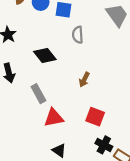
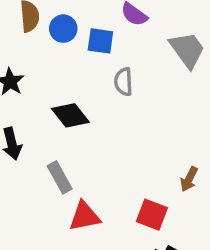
brown arrow: (84, 79) -> (189, 179), moved

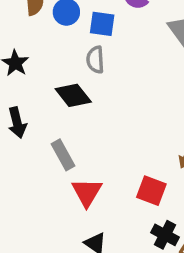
gray semicircle: (123, 82) -> (95, 60), moved
red triangle: (85, 216) -> (87, 192), turned -48

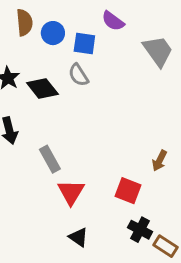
gray semicircle: (95, 60) -> (78, 75), turned -30
black diamond: (73, 95) -> (42, 89), moved

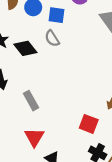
red triangle: (71, 192) -> (34, 137), moved

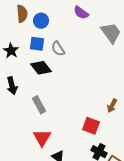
blue square: (57, 15) -> (37, 44), moved
black diamond: (25, 48) -> (41, 68), moved

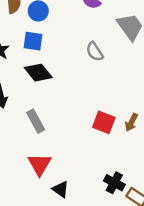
gray semicircle: (58, 49) -> (95, 52), moved
red square: (91, 126) -> (104, 122), moved

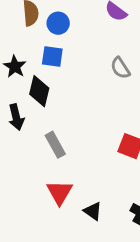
black diamond: (38, 73) -> (39, 91), moved, turned 52
black triangle: (61, 189) -> (93, 211), moved

